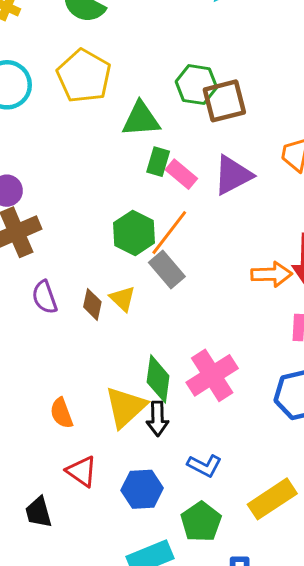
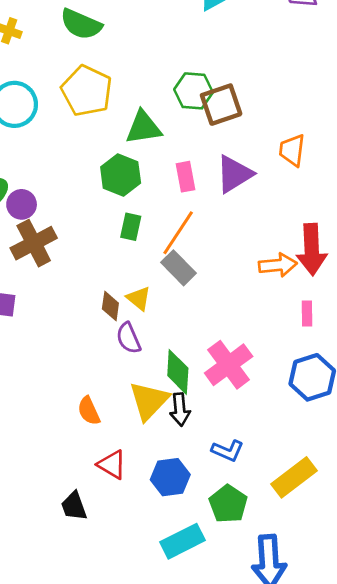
green rectangle: (158, 162) -> (131, 227), moved
pink rectangle: (181, 174) -> (186, 177), turned 44
green hexagon: (134, 233) -> (121, 175), moved
purple semicircle: (45, 297) -> (128, 338), moved

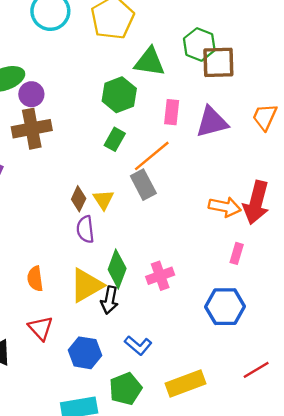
pink cross: (229, 365) -> (160, 276), size x0.7

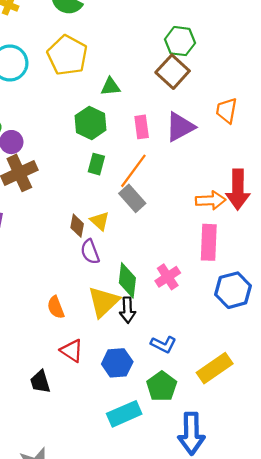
green hexagon: (199, 44) -> (180, 41), moved
green triangle: (150, 62) -> (111, 87), size x0.7
brown square: (218, 62) -> (173, 72), turned -32
pink rectangle: (237, 253) -> (209, 242), moved, size x1.8

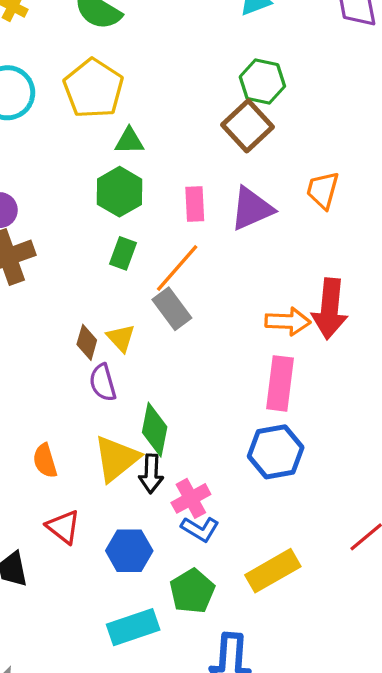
green triangle: (111, 87) -> (129, 141), moved
pink cross: (168, 277) -> (191, 498), moved
blue hexagon: (233, 290) -> (276, 452), moved

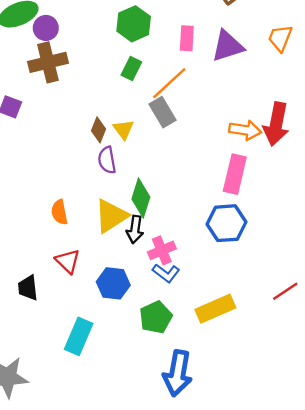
cyan rectangle: (133, 627) -> (79, 336), moved, turned -54

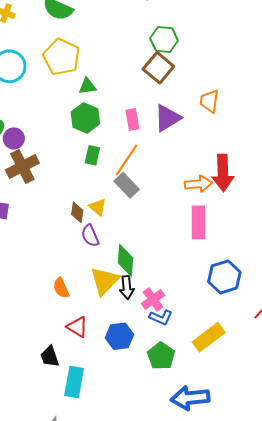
blue hexagon: (226, 223) -> (224, 277), moved
cyan rectangle: (79, 336) -> (74, 382), moved
blue arrow: (178, 373) -> (190, 398), turned 87

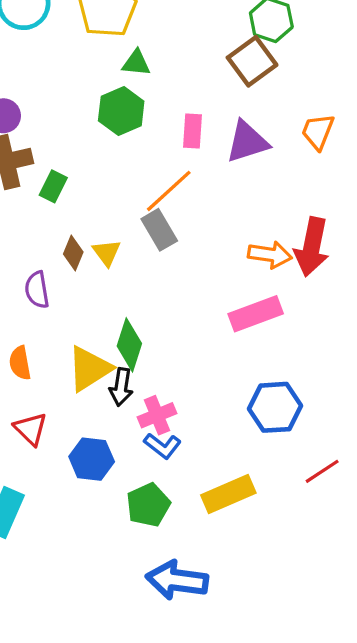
green rectangle: (92, 155) -> (53, 186), moved
pink rectangle: (198, 222) -> (256, 314), turned 56
purple semicircle: (90, 236) -> (37, 290), moved

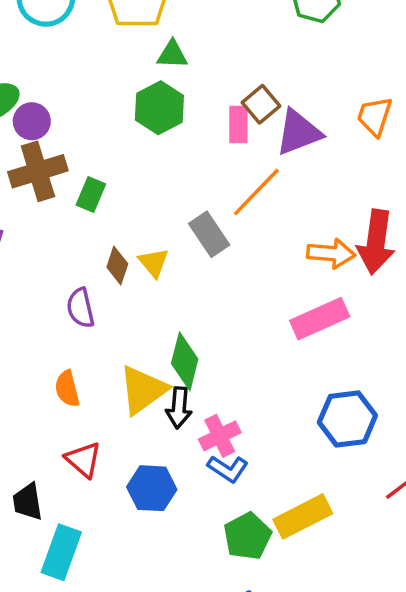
brown square: (252, 61) -> (261, 104), moved, size x0.7
orange line: (169, 191) -> (256, 192), moved
green pentagon: (148, 505) -> (247, 536), moved

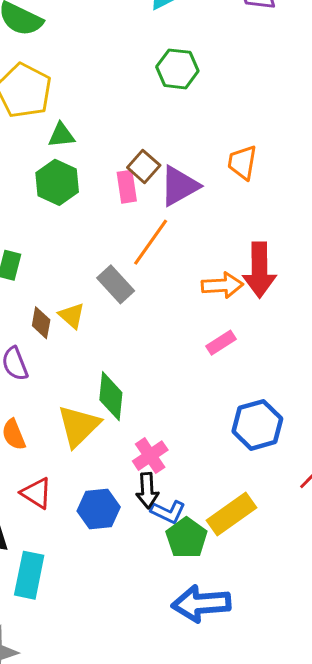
pink rectangle: (320, 319) -> (221, 343), size x0.6
black arrow: (179, 408) -> (147, 491), moved
blue L-shape: (228, 469) -> (168, 512), moved

